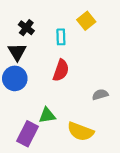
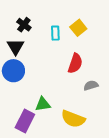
yellow square: (86, 21) -> (78, 28), moved
red semicircle: (61, 70) -> (75, 63), moved

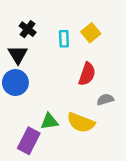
yellow semicircle: (73, 119) -> (81, 123), moved

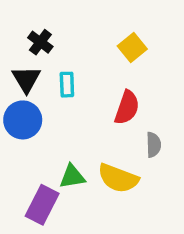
cyan rectangle: (64, 39) -> (67, 85), moved
gray semicircle: (105, 100) -> (153, 145), turned 105

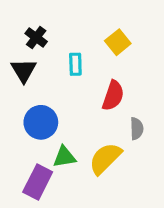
cyan rectangle: (67, 85) -> (75, 64), moved
blue circle: (23, 120) -> (41, 122), moved
yellow semicircle: (118, 178) -> (105, 158), turned 114

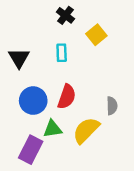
black cross: (36, 38) -> (65, 15), moved
red semicircle: (113, 96) -> (67, 97), moved

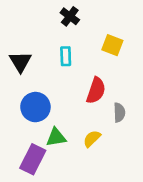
yellow square: (96, 35) -> (112, 45), moved, turned -30
red semicircle: (67, 97) -> (96, 91), moved
yellow semicircle: (86, 130) -> (92, 139), size x0.6

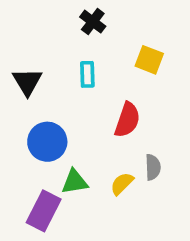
gray semicircle: (119, 113) -> (153, 167), moved

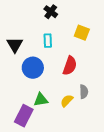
blue circle: (47, 142) -> (33, 68), moved

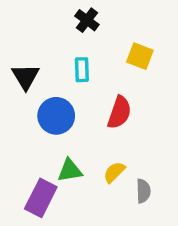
gray semicircle: (84, 92) -> (143, 191), moved

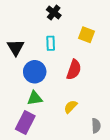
green triangle: (70, 170) -> (35, 98), moved
gray semicircle: (143, 191) -> (96, 126), moved

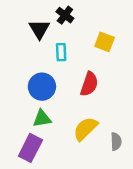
black triangle: (16, 47) -> (39, 29), moved
yellow semicircle: (71, 107) -> (85, 129), size x1.5
gray semicircle: (96, 126) -> (116, 142), moved

